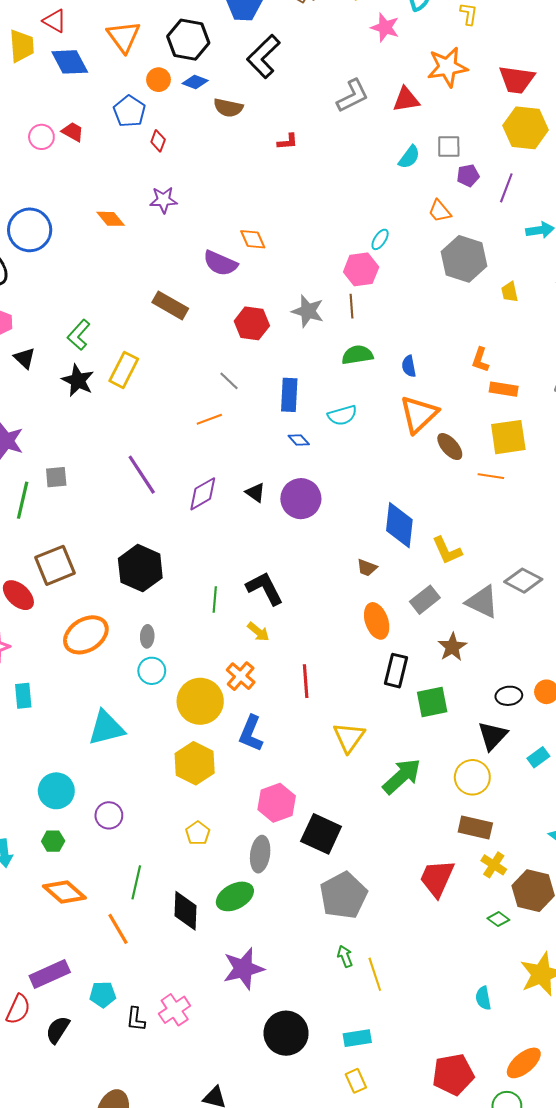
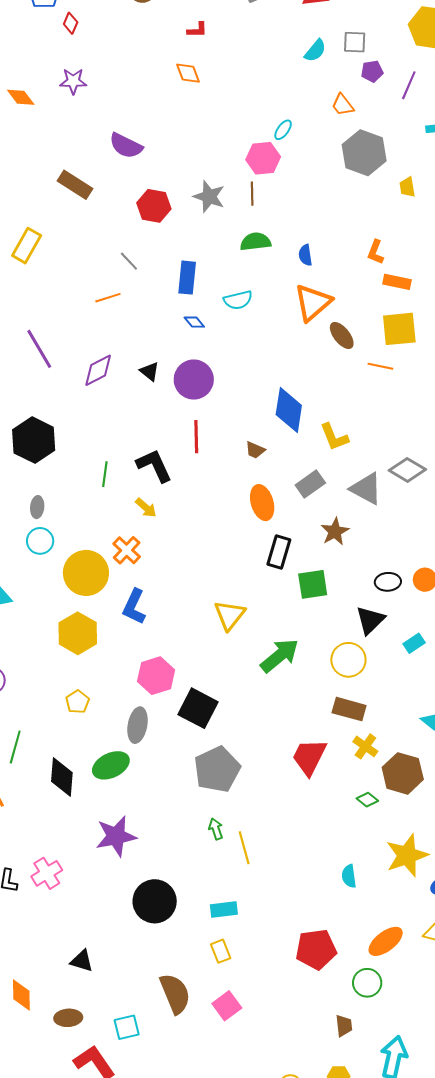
orange diamond: (253, 239) -> (188, 73), moved
red line: (306, 681) -> (196, 437), moved

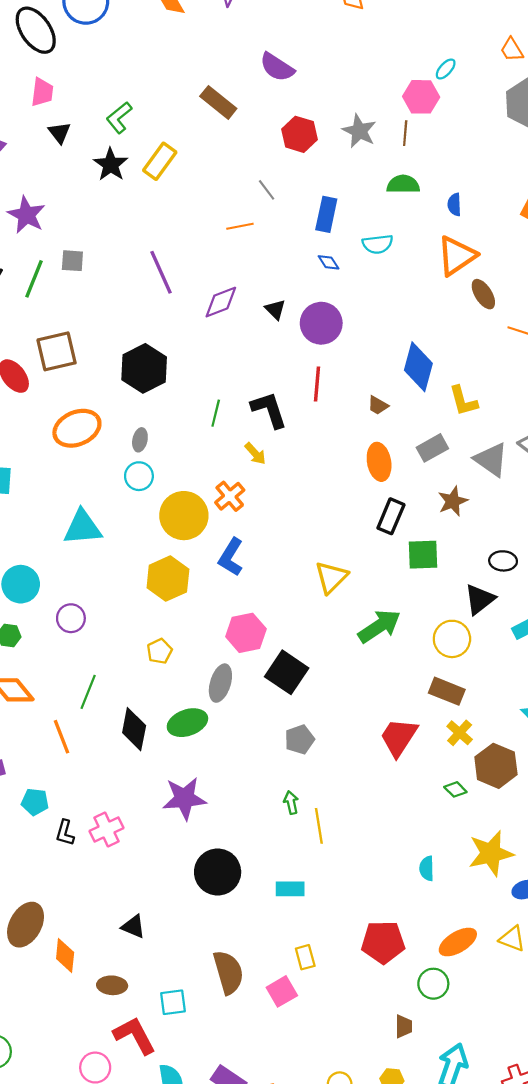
gray pentagon: (217, 769) -> (300, 739), size x0.6
yellow rectangle: (221, 951) -> (305, 957), moved

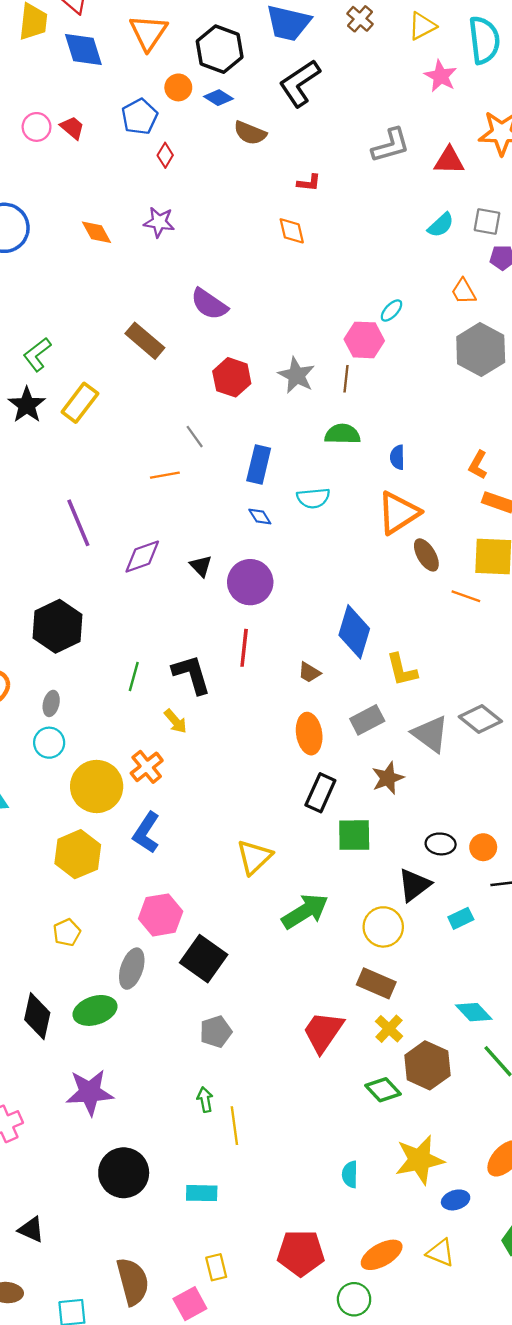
green diamond: (455, 789) -> (383, 1090), size x1.4

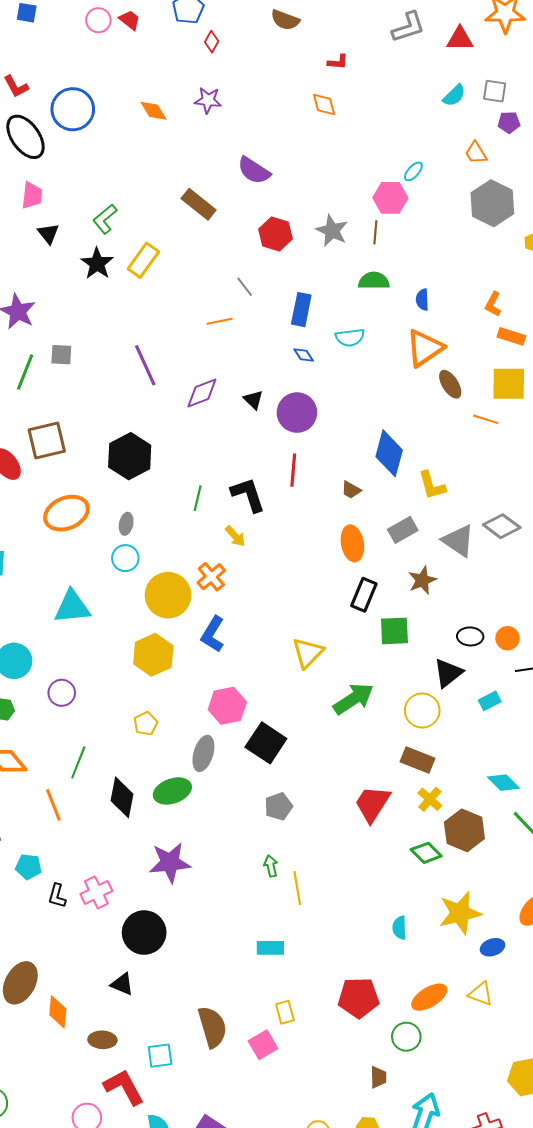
black circle: (124, 1173) -> (144, 933), moved

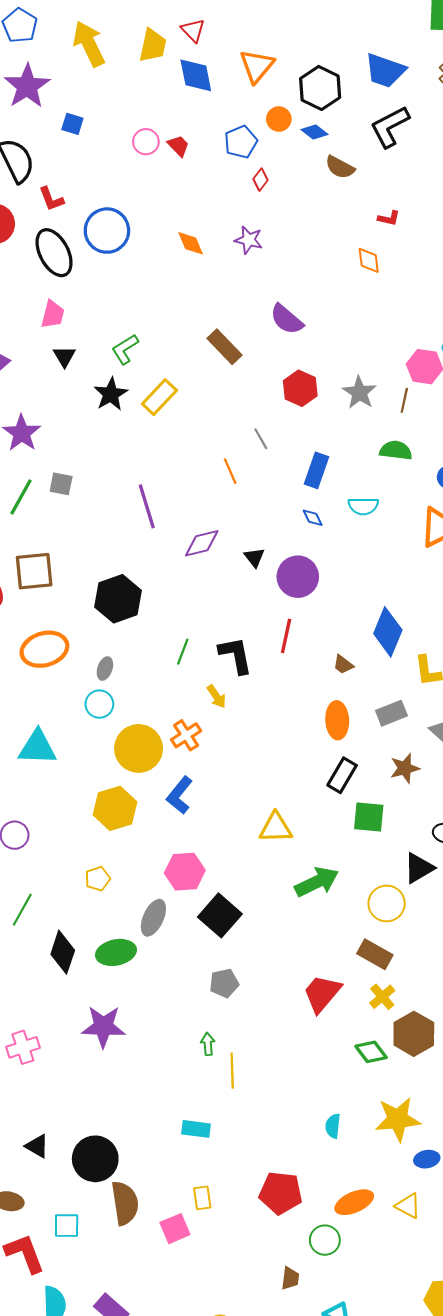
orange line: (220, 321) -> (230, 471), turned 70
yellow triangle: (308, 653) -> (276, 828), turned 36
black circle: (144, 933) -> (95, 1159), moved

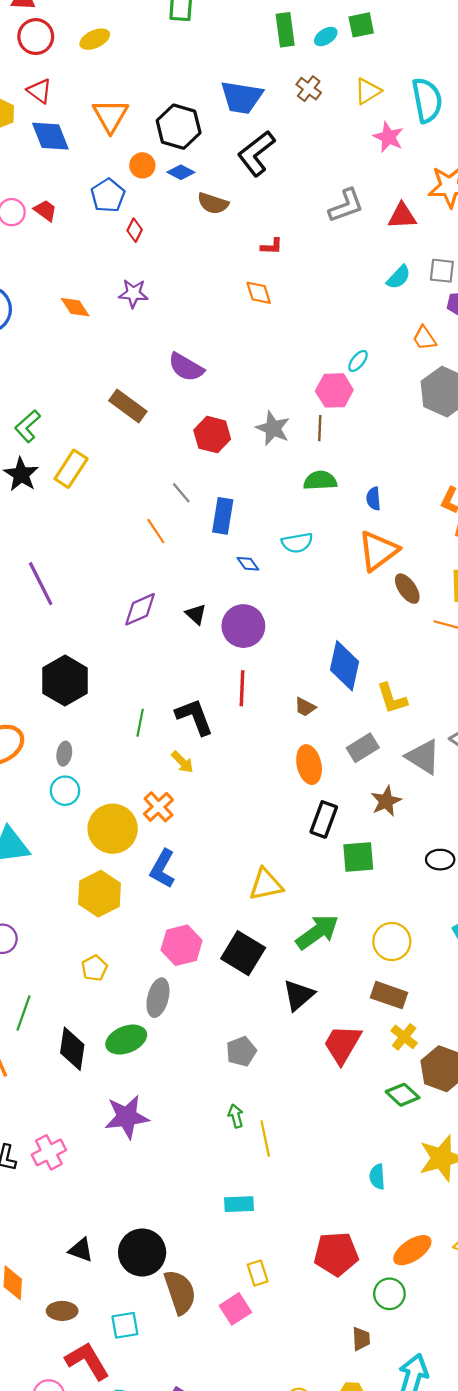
blue rectangle: (317, 470) -> (223, 516), moved
purple line: (147, 506) -> (41, 584), moved
black triangle: (419, 868) -> (298, 995), moved
black square: (220, 915) -> (243, 953), moved

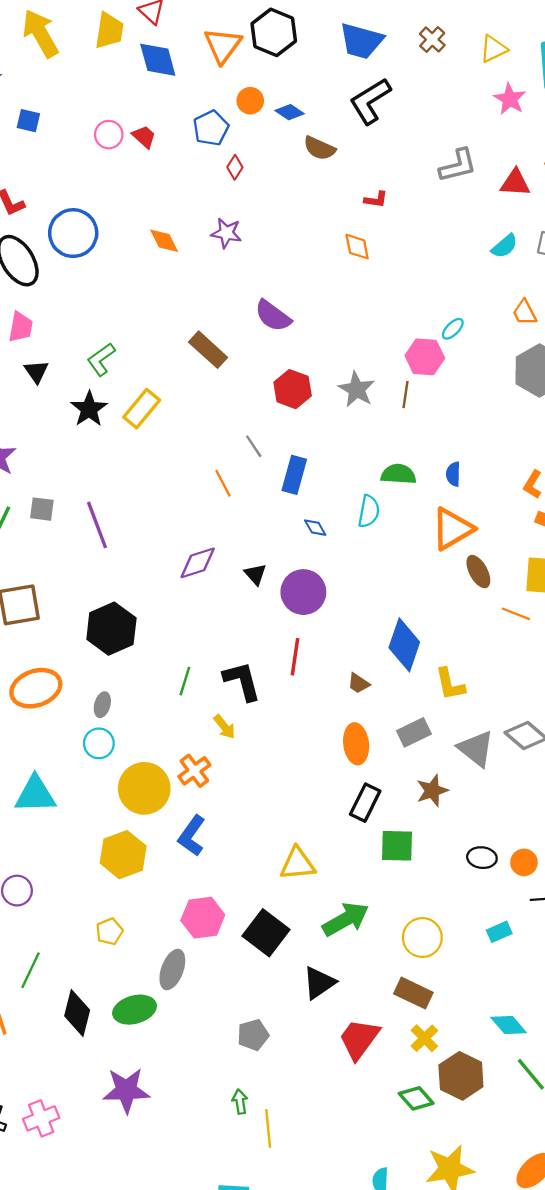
black hexagon: (179, 127) -> (274, 32), moved
green semicircle: (320, 481) -> (398, 474), moved
cyan semicircle: (297, 543) -> (369, 511), turned -76

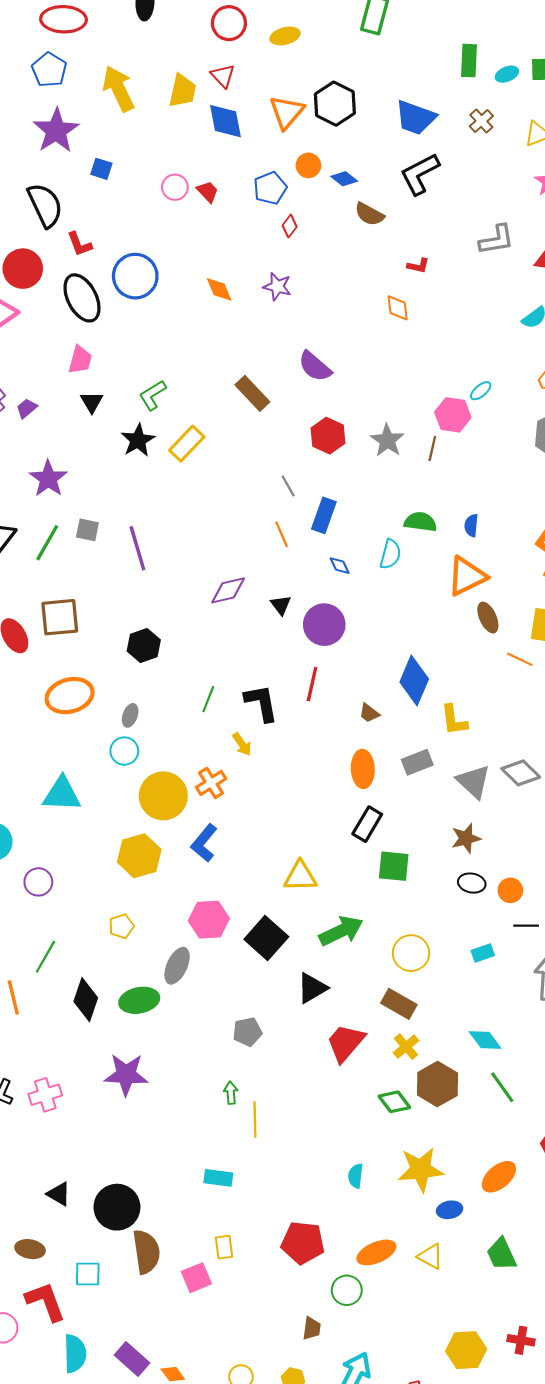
orange line: (223, 483) -> (282, 534), moved
black hexagon: (111, 629) -> (144, 645), size x0.7
brown star: (432, 791) -> (466, 838), moved

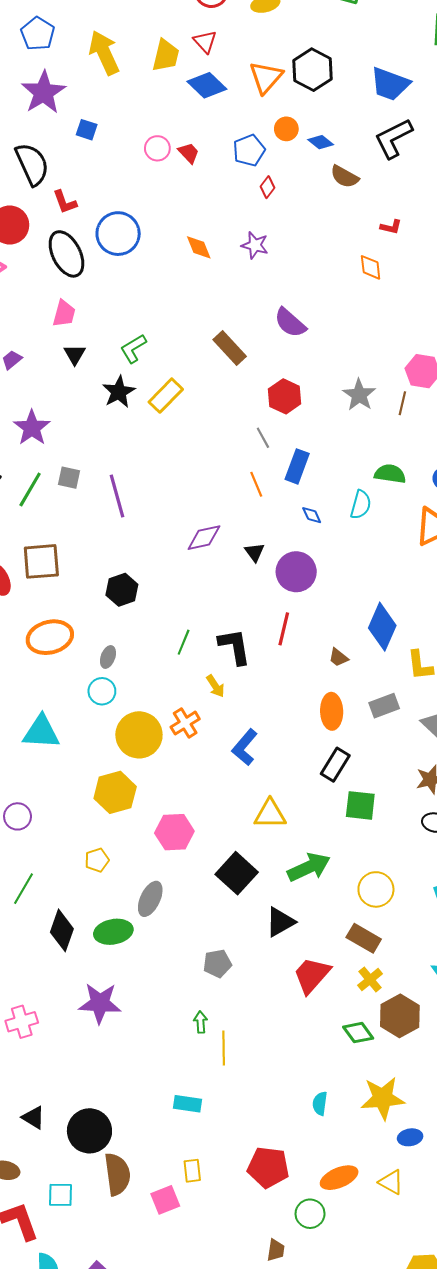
blue diamond: (225, 121) -> (207, 85), turned -36
red hexagon: (328, 436) -> (285, 396), moved
blue L-shape: (204, 843) -> (245, 747), moved
pink hexagon: (209, 920) -> (174, 832), moved

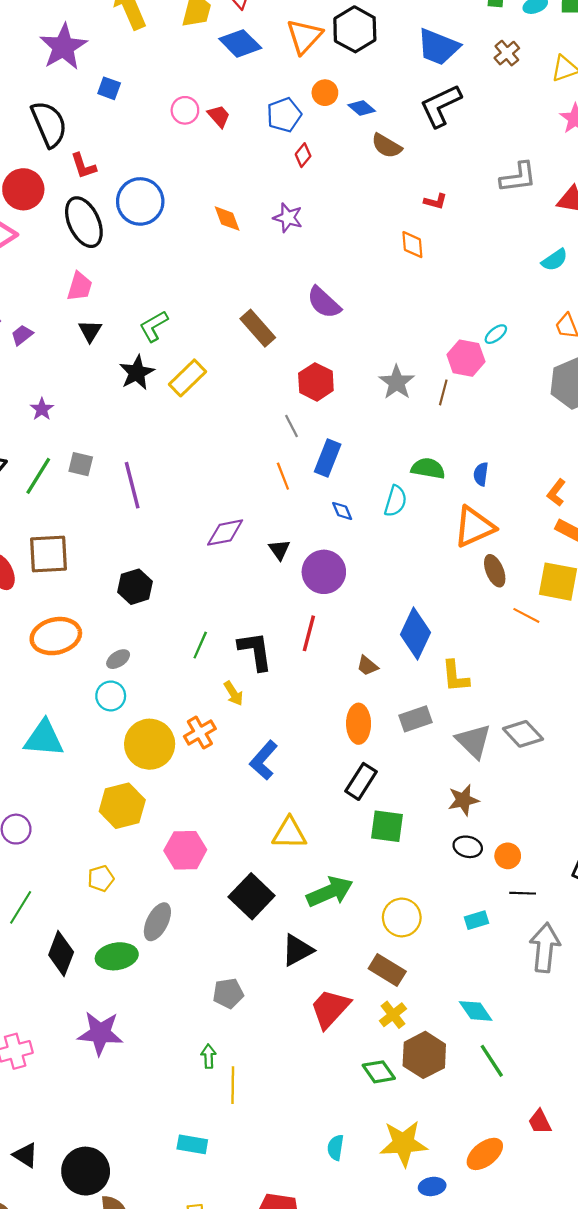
purple star: (32, 428) -> (42, 409), size x0.6
gray ellipse: (108, 657) -> (118, 659), turned 35

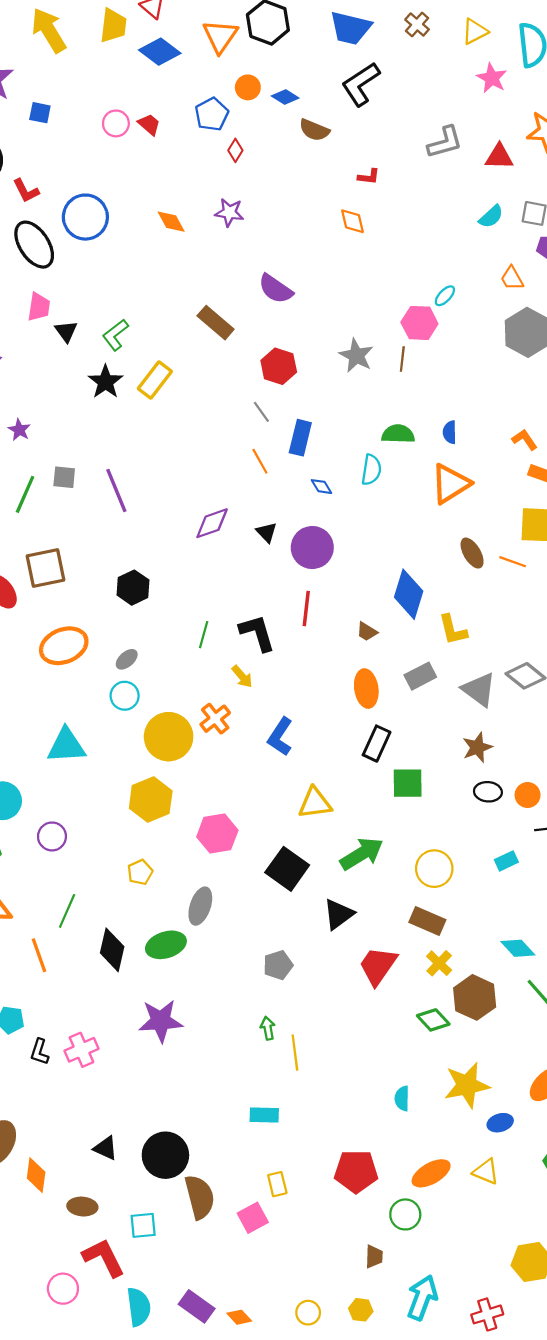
black triangle: (90, 331) -> (66, 331), moved
orange L-shape: (556, 493) -> (525, 440), turned 116
brown ellipse: (495, 571) -> (472, 553), moved

